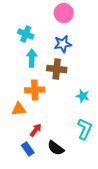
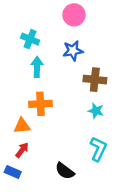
brown cross: (57, 69) -> (95, 80), moved
red arrow: (36, 130) -> (22, 150), moved
blue rectangle: (28, 149) -> (13, 172), moved, turned -32

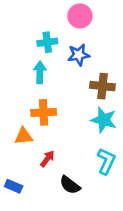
cyan cross: (30, 39) -> (47, 42), moved, turned -30
cyan star: (96, 111) -> (104, 120), size x1.5
red arrow: (22, 150) -> (47, 159), moved

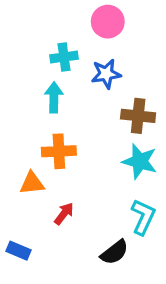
black semicircle: (70, 185) -> (114, 252), moved, turned -75

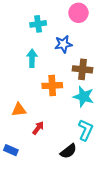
pink circle: (108, 22) -> (78, 13), moved
cyan cross: (64, 57) -> (38, 24), moved
orange cross: (59, 151) -> (52, 86), moved

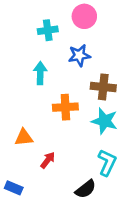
pink circle: (78, 13) -> (84, 16), moved

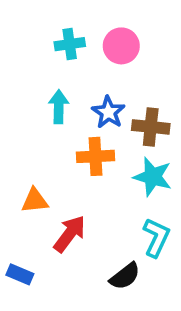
pink circle: (84, 16) -> (121, 46), moved
blue star: (79, 55) -> (108, 112), moved, turned -30
red arrow: (48, 160) -> (70, 234), size x1.5

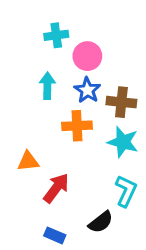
pink circle: (121, 46) -> (87, 56), moved
blue rectangle: (20, 274) -> (55, 235), moved

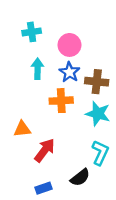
cyan cross: (56, 35) -> (32, 32), moved
blue rectangle: (55, 235) -> (43, 188), turned -42

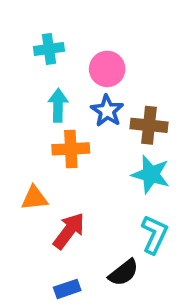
orange cross: (61, 101) -> (71, 149), moved

